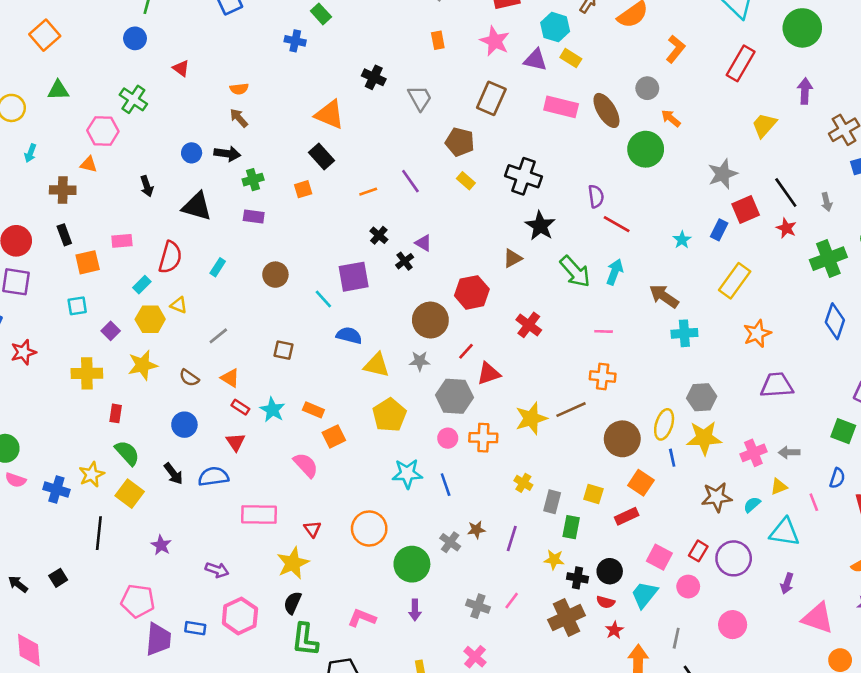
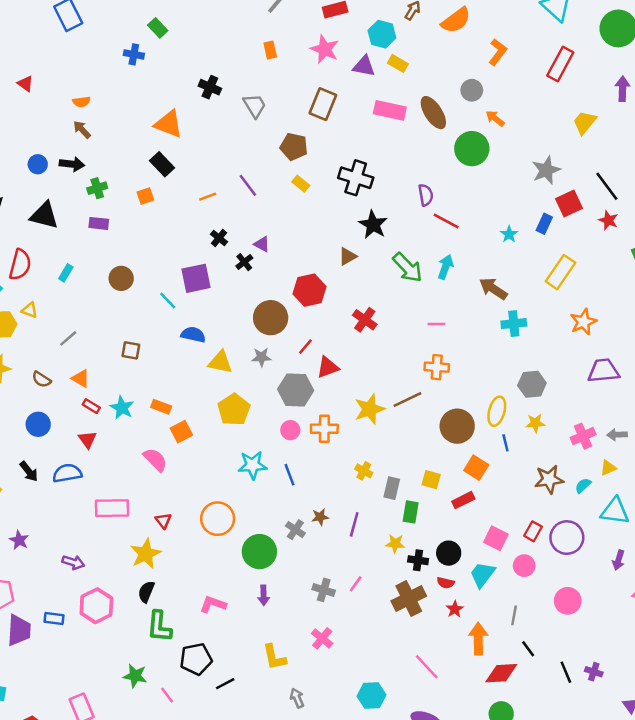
yellow star: (704, 438) -> (535, 423), size x0.6

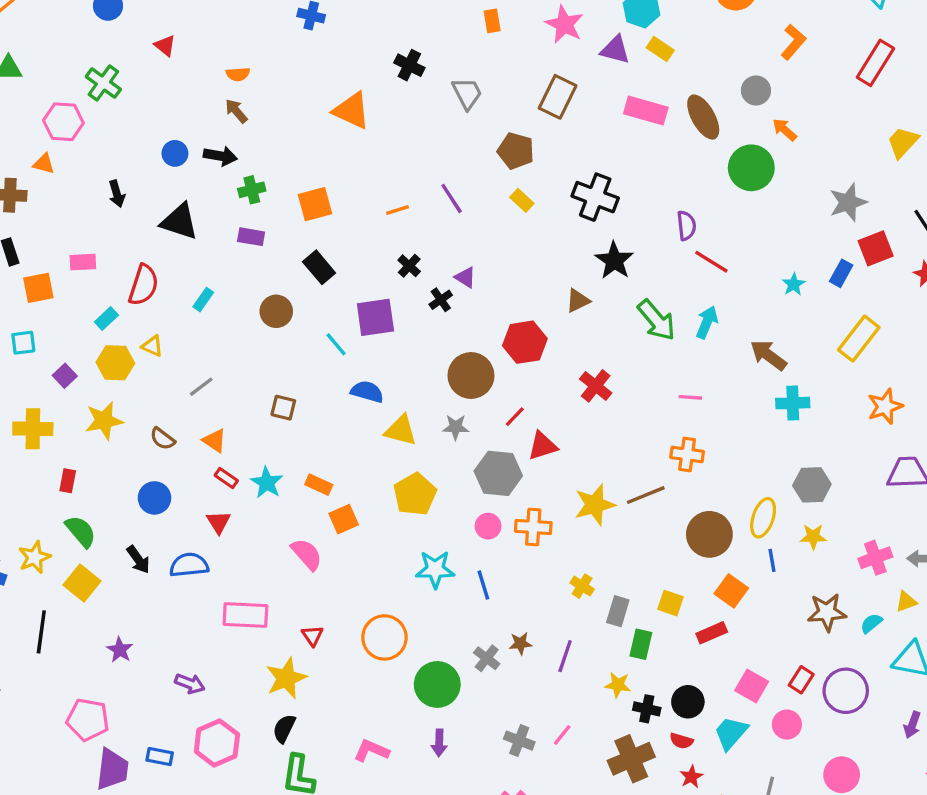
black rectangle: (162, 164) -> (319, 267), moved
orange square: (145, 196) -> (315, 204), size x1.5

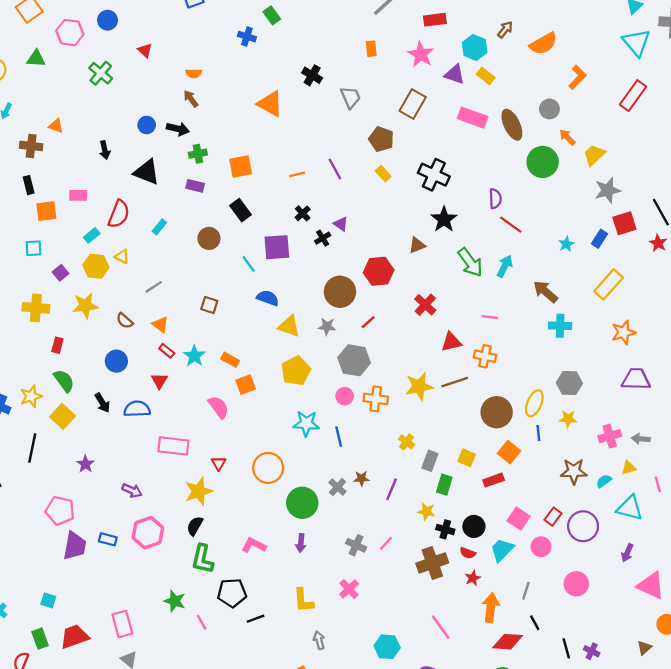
pink hexagon: (63, 122) -> (70, 33), moved
yellow trapezoid: (903, 142) -> (594, 155), moved
red triangle: (543, 446) -> (451, 342), moved

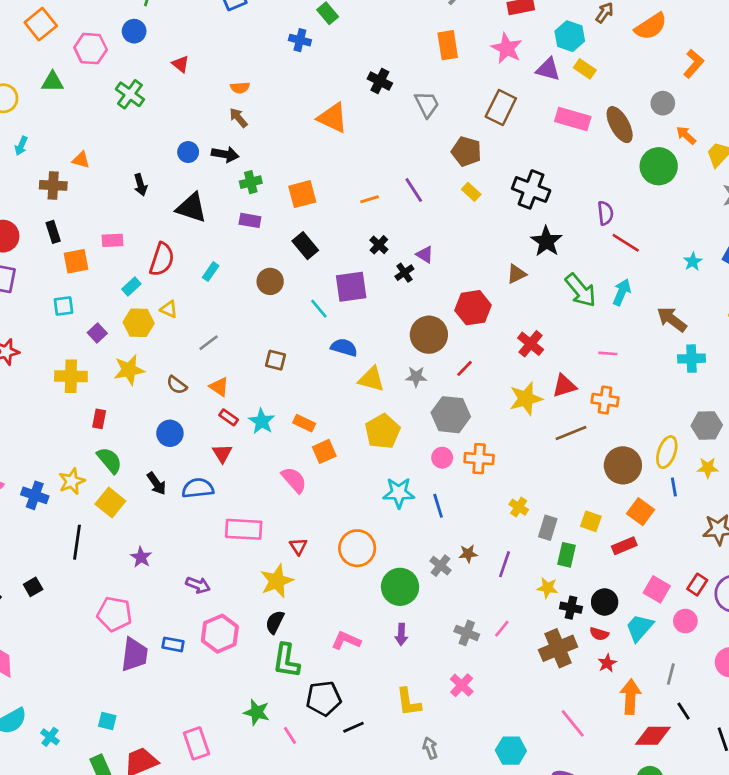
orange rectangle: (371, 49) -> (448, 45), size x1.5
yellow star: (419, 386) -> (526, 399), moved

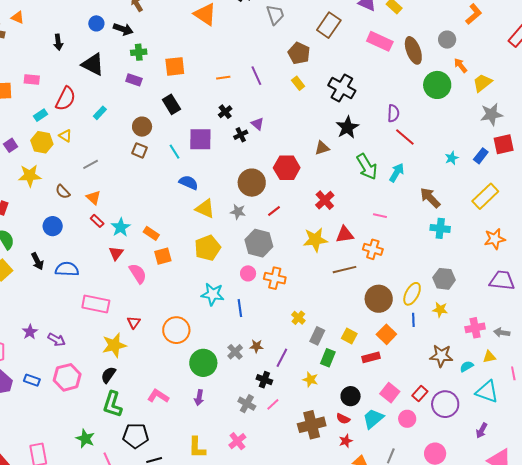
brown square: (276, 360) -> (140, 150), moved
red triangle: (222, 453) -> (116, 253), moved
purple star: (141, 557) -> (30, 332), moved
black cross: (571, 608) -> (264, 380), moved

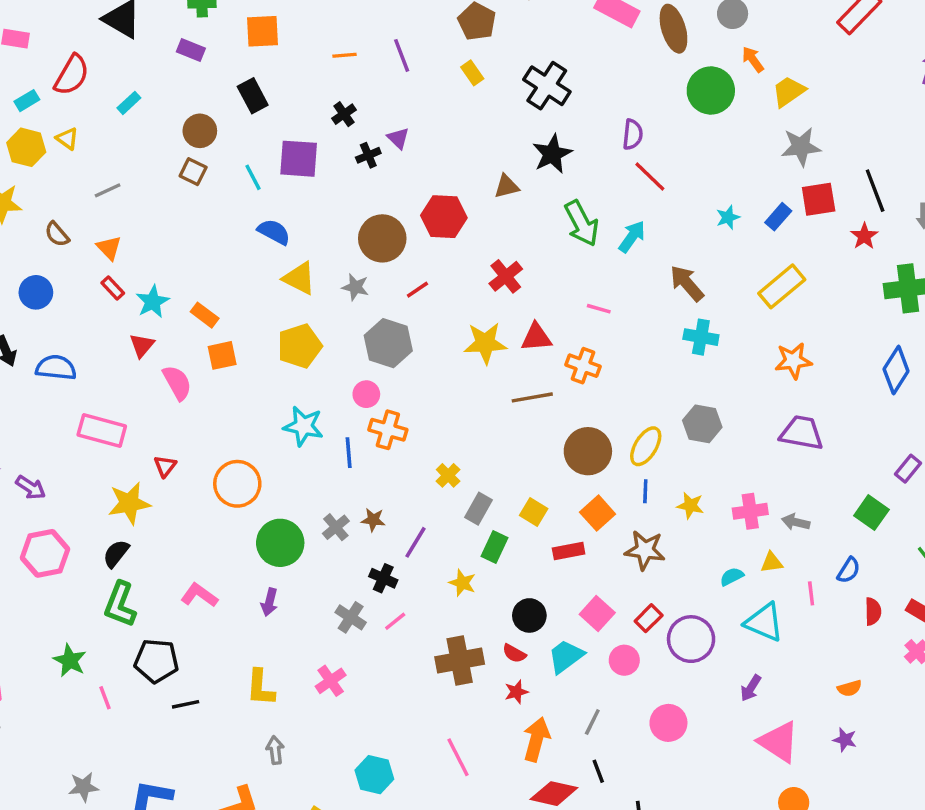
orange cross: (275, 278) -> (388, 430), moved
yellow star: (440, 310) -> (690, 506), moved
brown star: (441, 356) -> (645, 550), moved

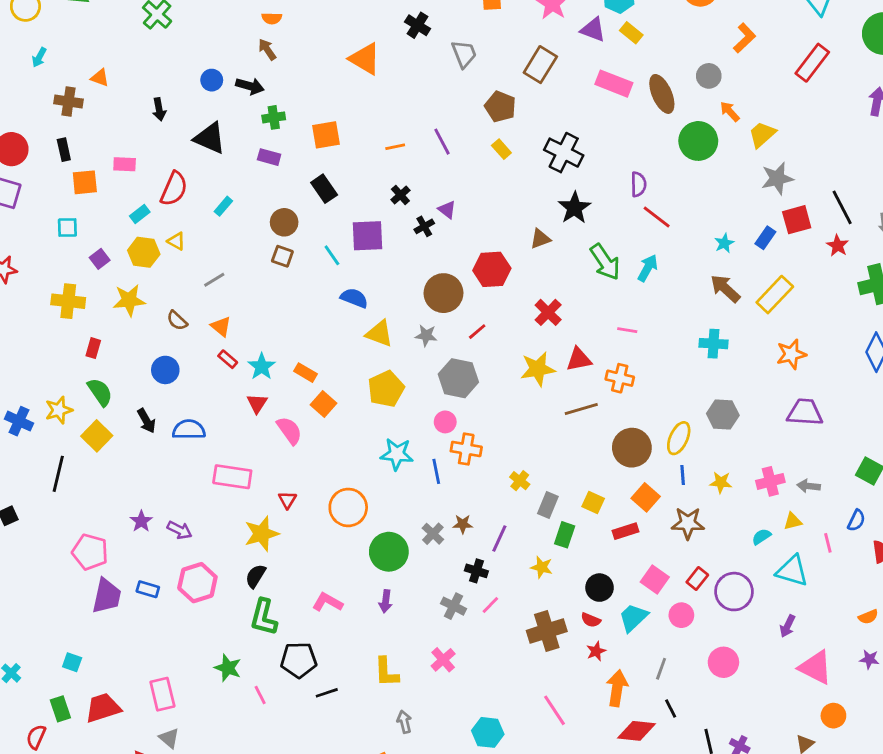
brown arrow: (687, 283) -> (725, 288), moved
orange square: (222, 355) -> (324, 404), turned -30

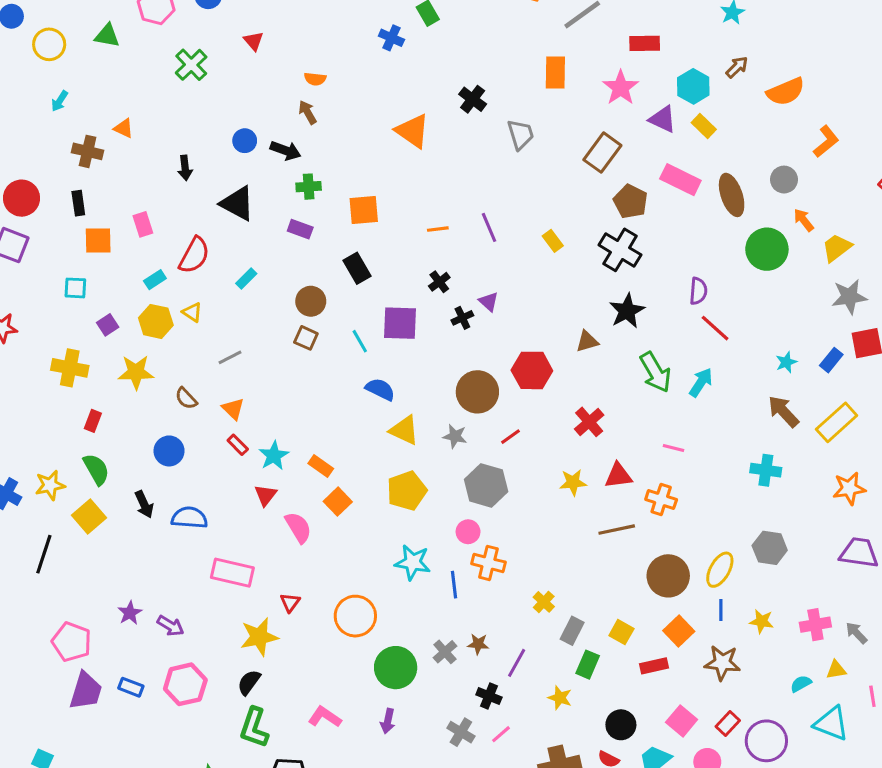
brown pentagon: (500, 107) -> (630, 201), moved
pink rectangle: (125, 164) -> (143, 224), turned 65
yellow star: (538, 369) -> (573, 482), size x0.7
gray arrow: (809, 486) -> (856, 633), turned 35

